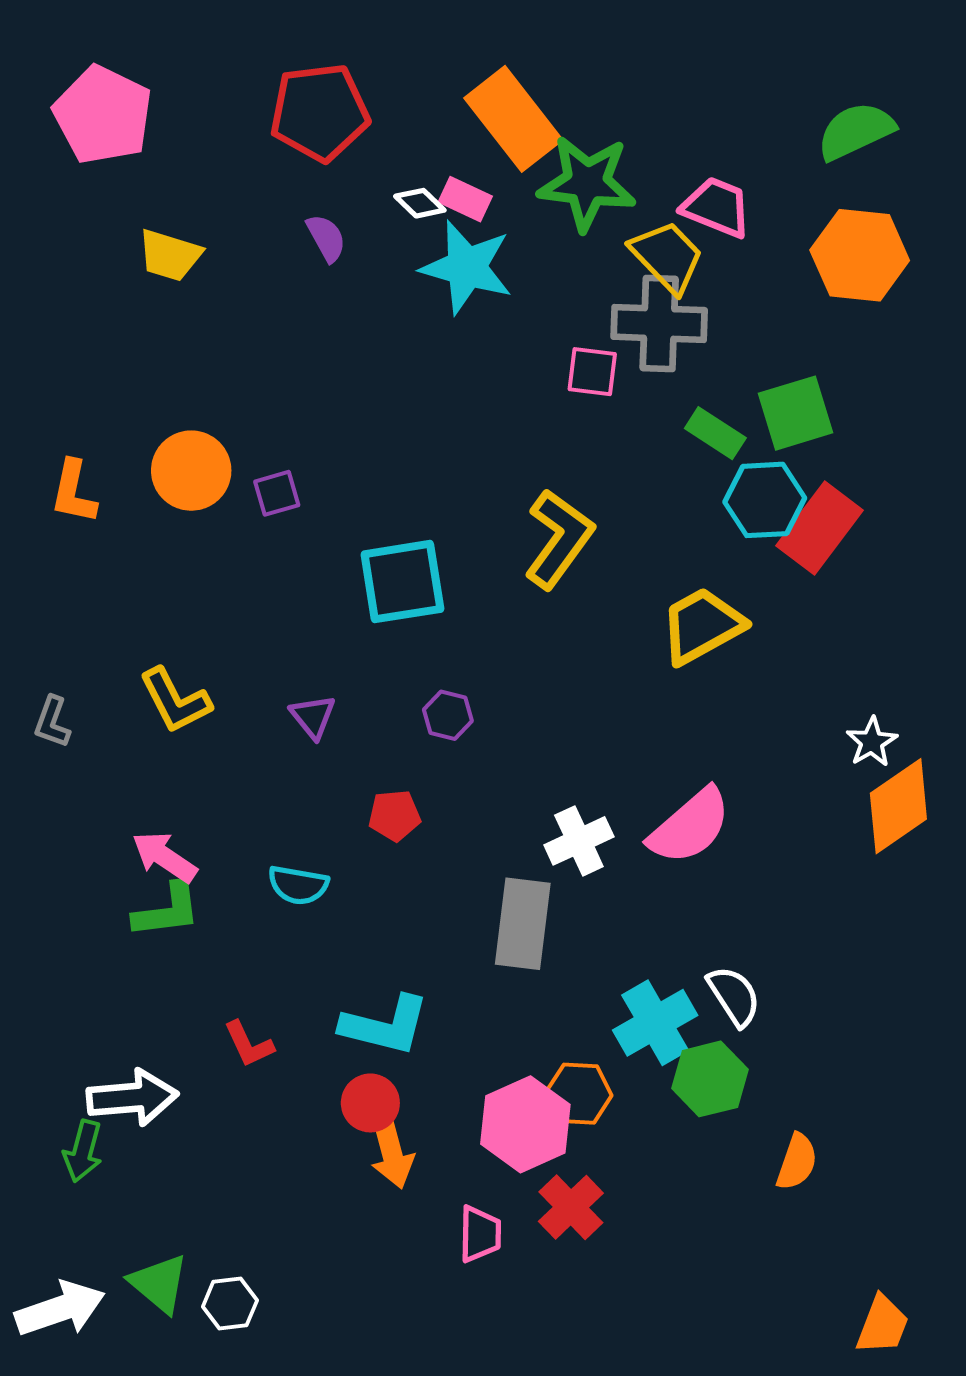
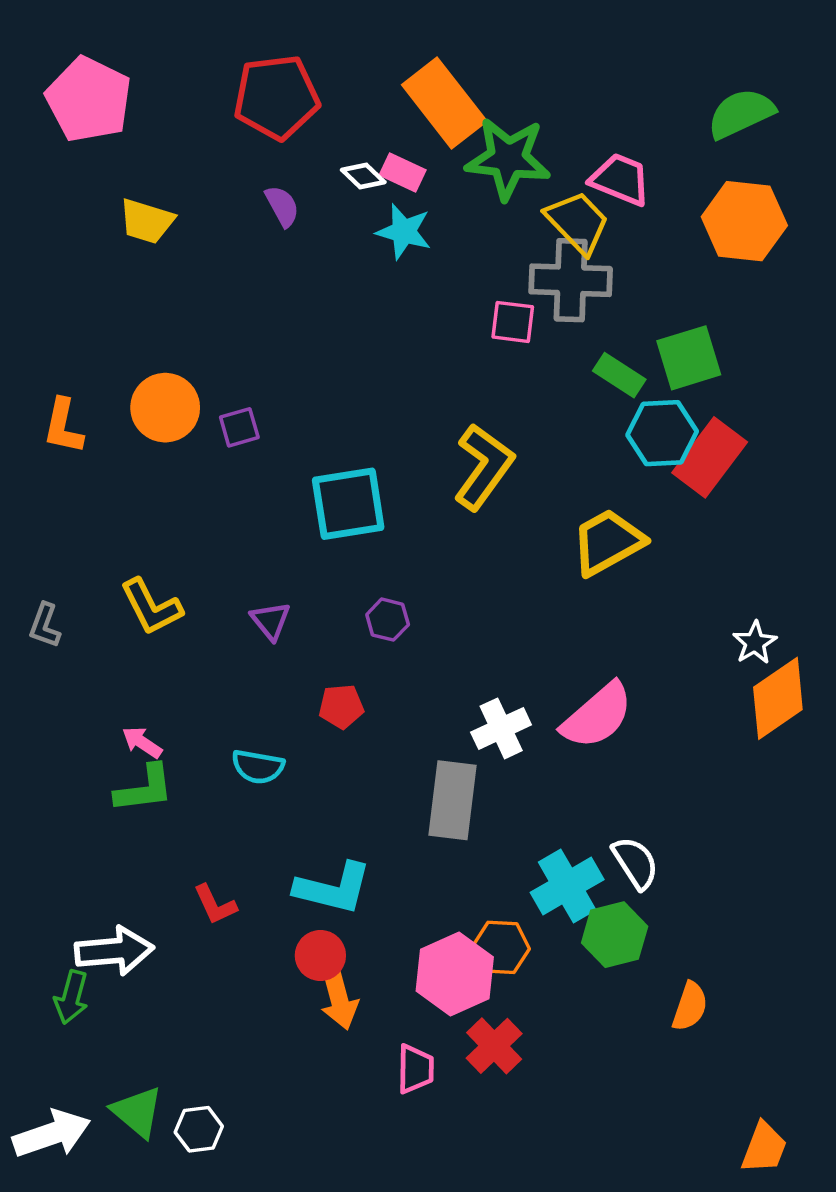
cyan star: (467, 267) -> (404, 232), size x0.7
pink arrow: (164, 857) -> (142, 742), size x0.7

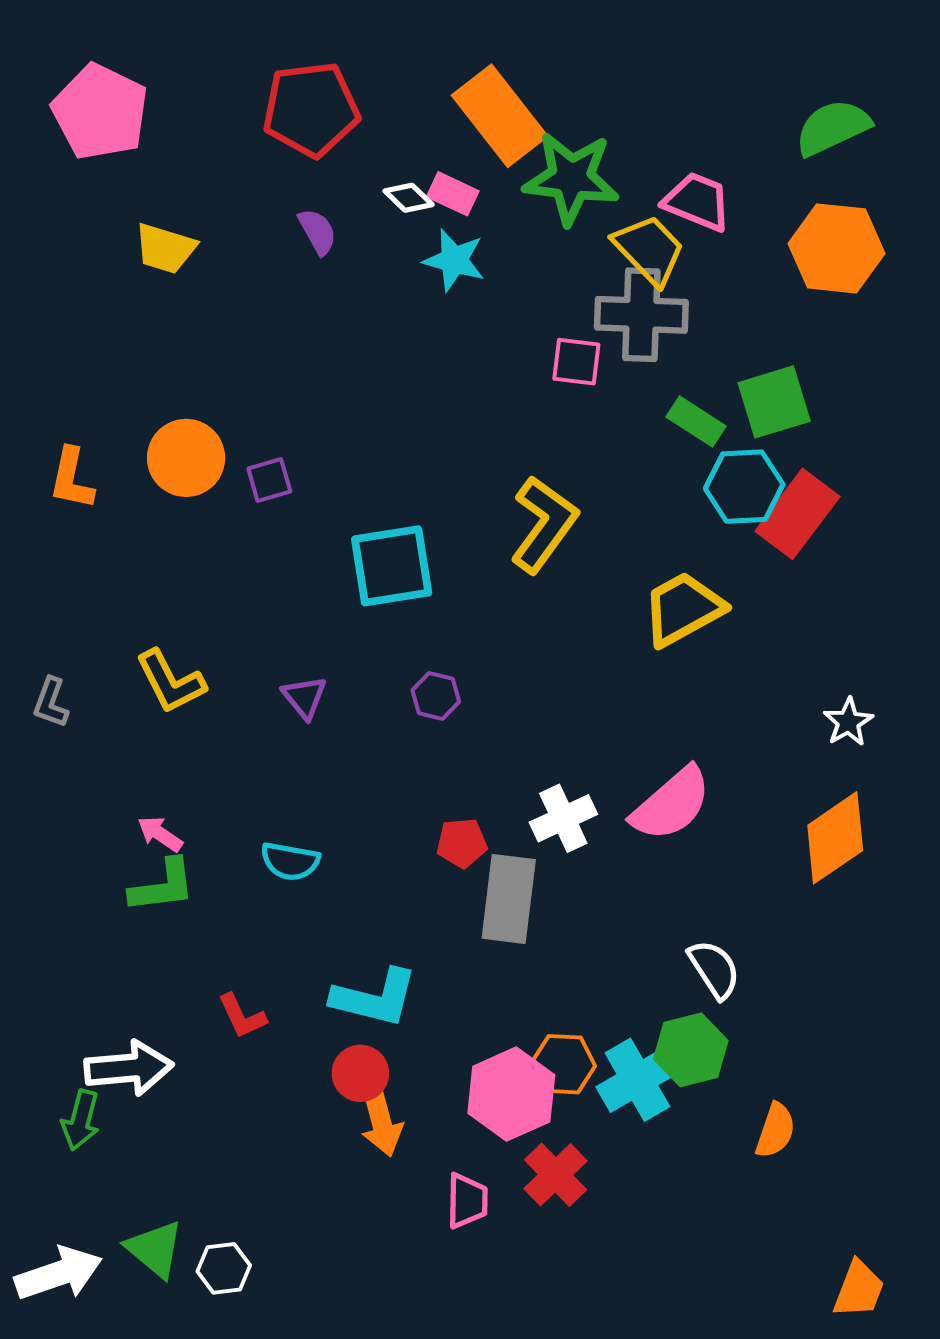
orange diamond: (778, 698) -> (835, 838), moved
red pentagon: (341, 706) -> (462, 843), moved
cyan cross: (567, 886) -> (637, 1080), moved

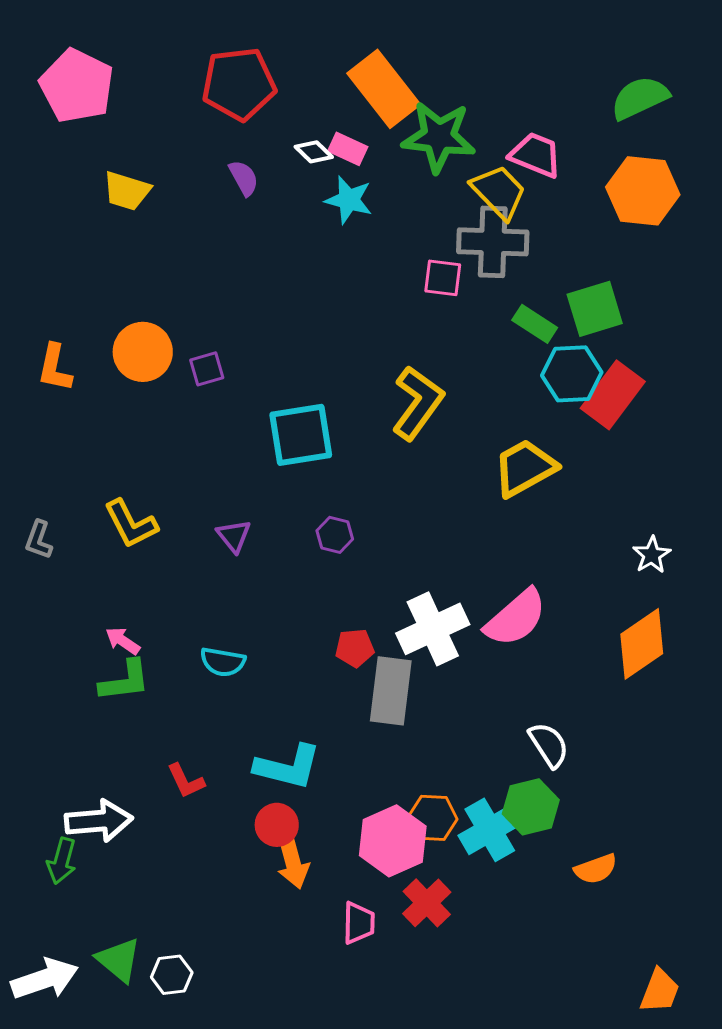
white cross: (563, 818) -> (433, 629), size x1.4
orange semicircle: (775, 1131) -> (596, 869), turned 51

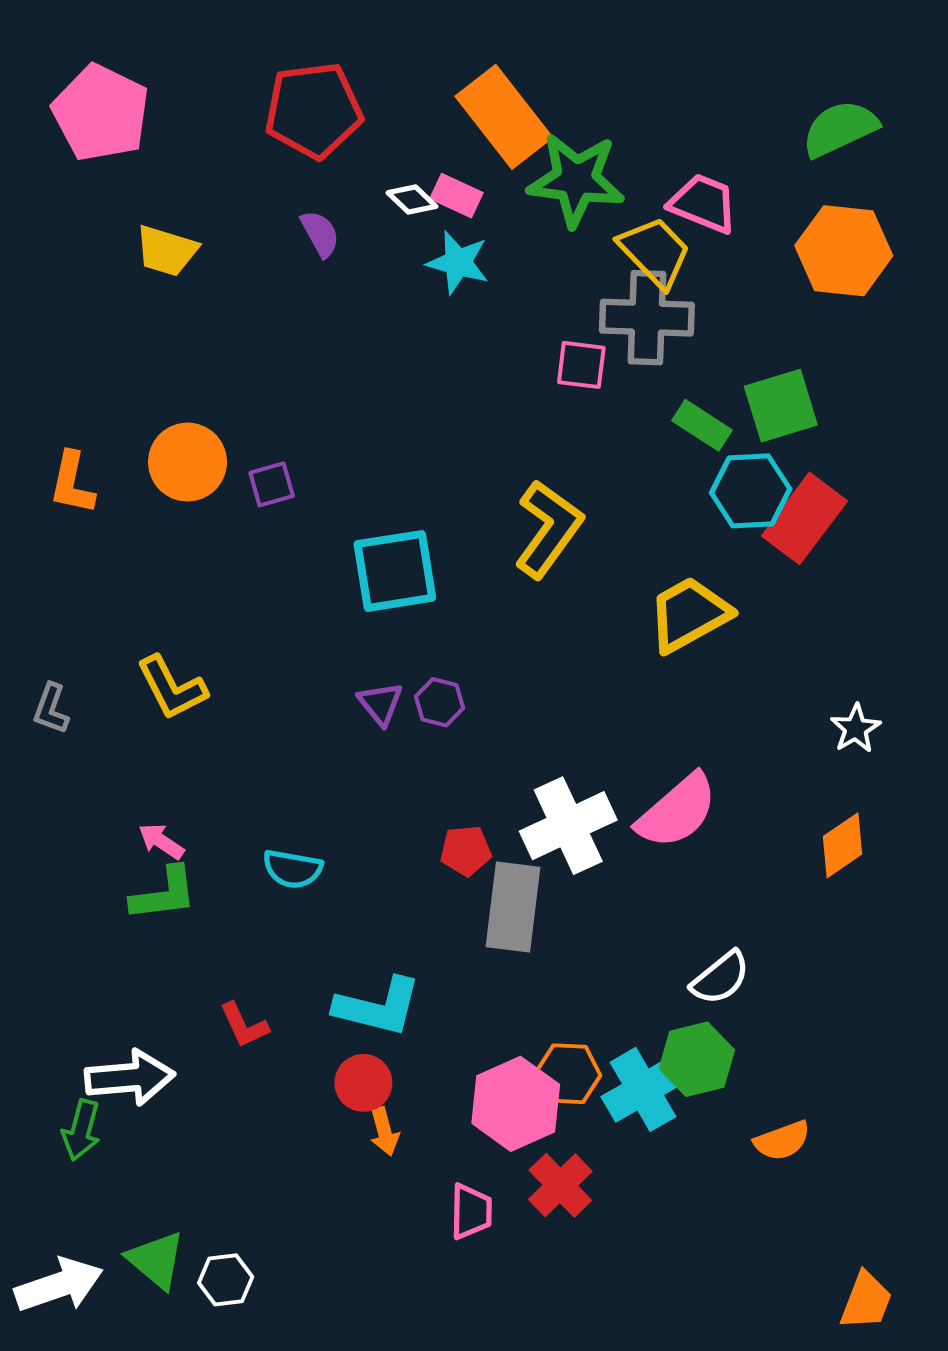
purple triangle: (234, 536) -> (380, 704), moved
orange diamond: (642, 644) -> (842, 845), size x0.7
white semicircle: (549, 745) -> (720, 978), turned 84
orange arrow: (293, 862) -> (384, 1131), size x0.7

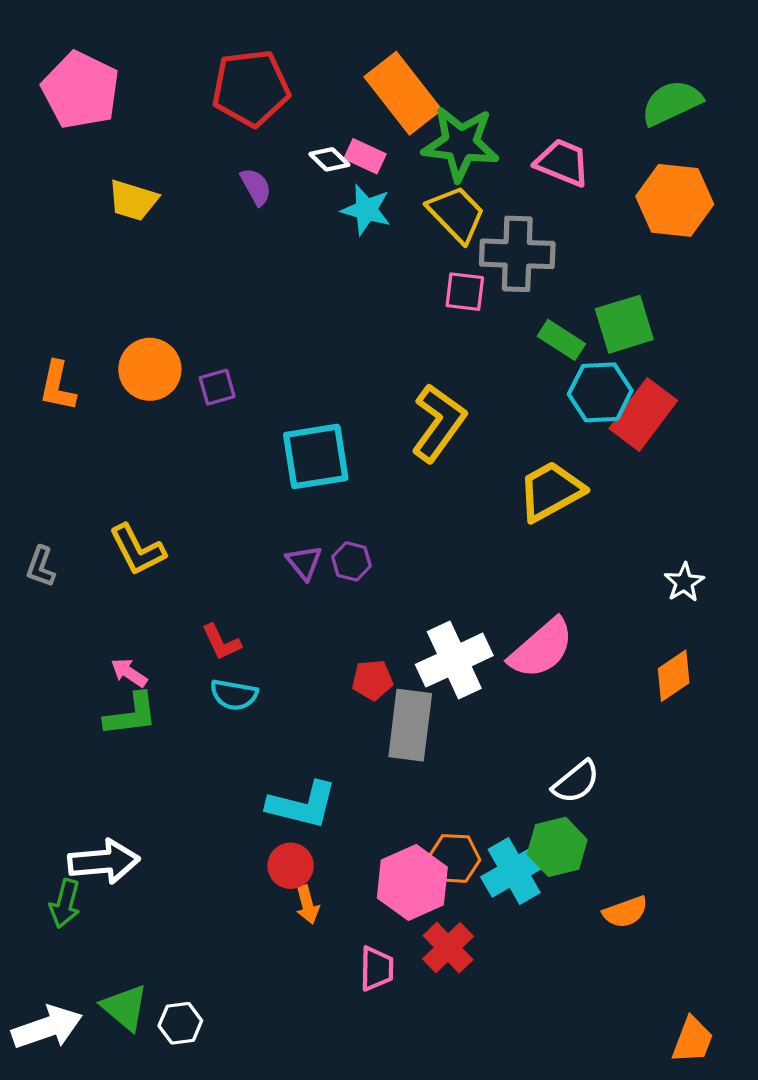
yellow trapezoid: (655, 252) -> (456, 214), moved
red L-shape: (244, 1025) -> (221, 642), moved

